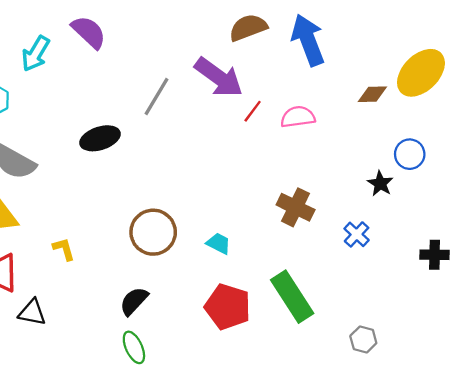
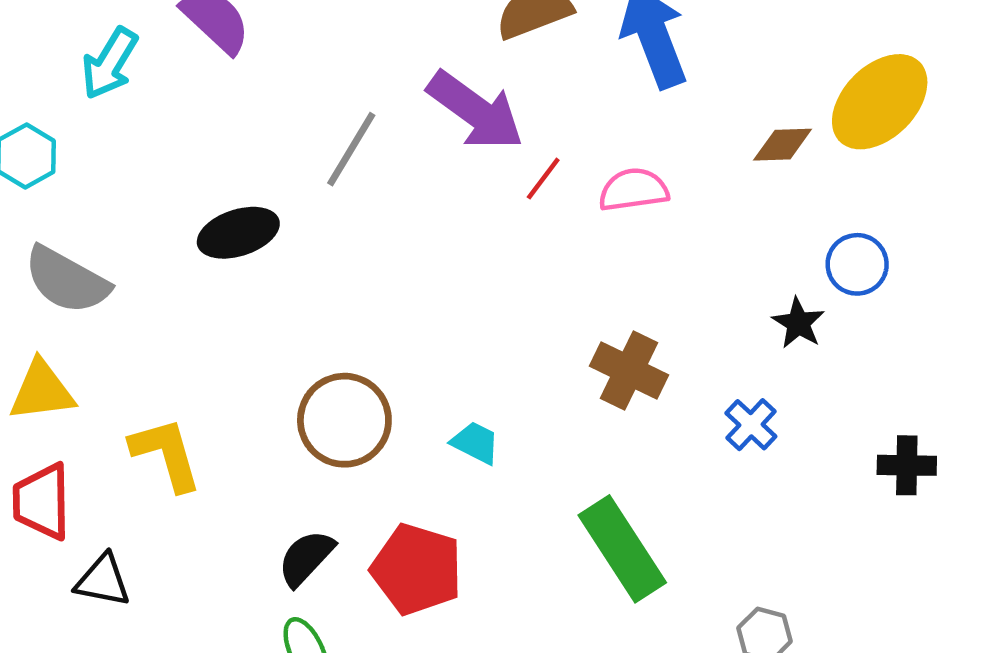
yellow L-shape: (64, 249) -> (166, 454), size x1.6
red pentagon: (228, 307) -> (417, 569), moved

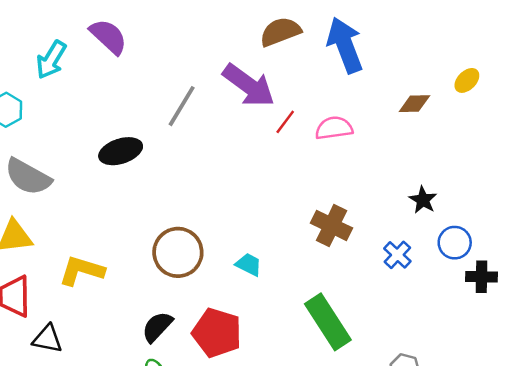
yellow ellipse: (880, 102) -> (467, 80), size x0.5
blue circle: (857, 264) -> (455, 243), moved
yellow L-shape: (166, 454) -> (82, 271), turned -57

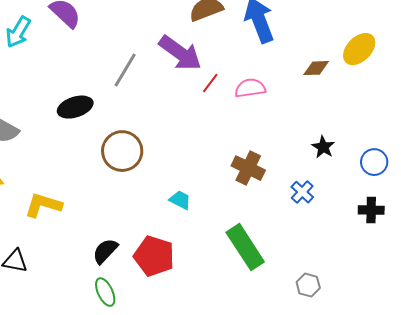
yellow ellipse: (467, 80) -> (359, 49), size x1.6
blue circle: (455, 243) -> (374, 162), moved
brown circle: (178, 252) -> (122, 151), moved

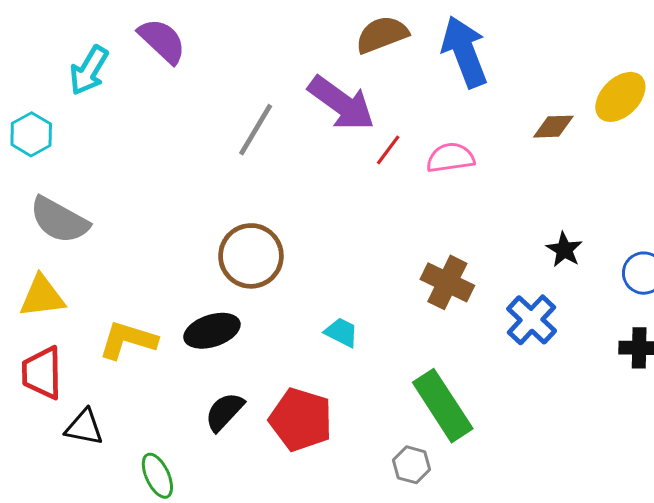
black ellipse: (75, 107) -> (212, 331), moved
blue cross: (302, 192) -> (532, 320), size x1.4
gray hexagon: (308, 285) -> (412, 465), moved
green ellipse: (105, 292) -> (157, 476), moved

